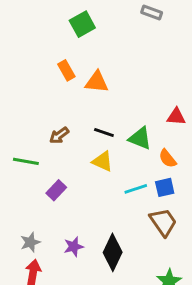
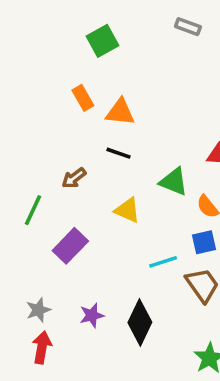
black line: (104, 132) -> (118, 153), moved
green line: (26, 161) -> (33, 210), turned -75
cyan line: (136, 189) -> (163, 262), moved
purple rectangle: (56, 190) -> (70, 246), size x1.4

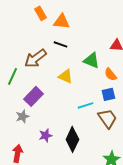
brown arrow: (74, 178) -> (35, 58), size x1.6
gray star: (38, 310) -> (22, 116), moved

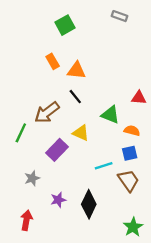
black line: (60, 44) -> (75, 97), turned 32
orange semicircle: (110, 74) -> (132, 131), turned 144
purple rectangle: (33, 96) -> (57, 150), moved

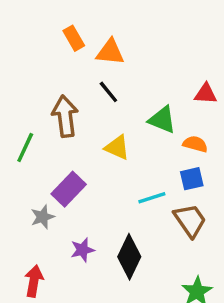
brown arrow: (47, 112) -> (65, 116), turned 120
purple rectangle: (57, 150) -> (69, 189), moved

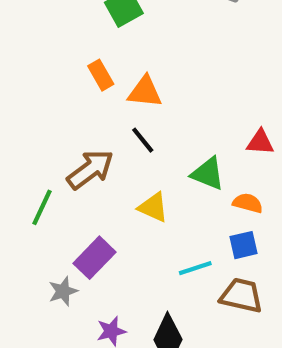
brown arrow: (65, 116) -> (90, 169), turned 60
brown trapezoid: (190, 220) -> (241, 295), turned -42

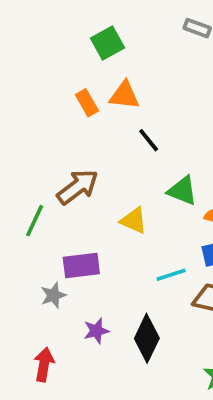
orange triangle: (145, 92) -> (124, 95), moved
black line: (143, 140) -> (149, 140), moved
purple rectangle: (94, 258) -> (81, 265), turned 39

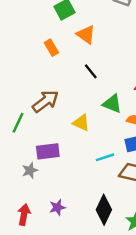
orange triangle: (124, 95) -> (86, 35), moved, turned 30
purple star: (96, 331) -> (57, 207), moved
black diamond: (147, 338) -> (104, 210), moved

